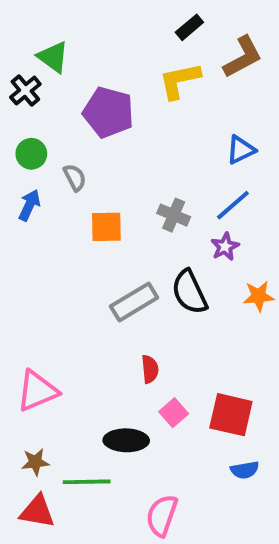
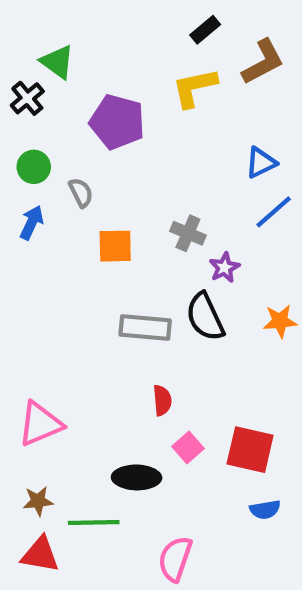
blue line: (233, 205) -> (274, 212), moved
purple star: (225, 247) -> (224, 268), moved
gray rectangle: (134, 302) -> (145, 328), turned 36

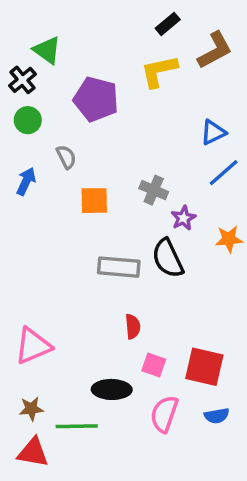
green circle: (34, 167) -> (28, 120), moved
orange star: (280, 321) -> (229, 239), moved
pink square: (188, 447) -> (154, 365), turned -30
pink semicircle: (175, 559) -> (164, 414), moved

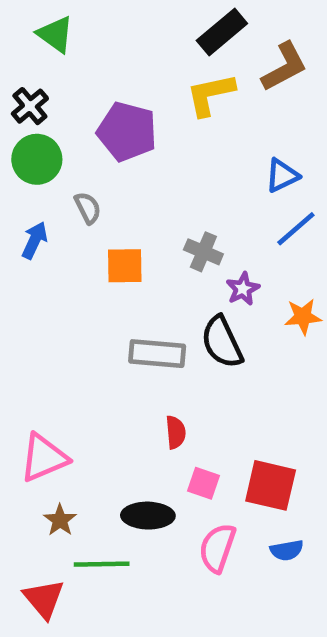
black rectangle: (168, 24) -> (222, 32), size x1.5
green triangle: (47, 50) -> (55, 34), moved
green circle: (28, 120) -> (37, 159), size x1.4
brown star: (31, 409) -> (60, 520), moved, turned -30
red triangle: (33, 452) -> (44, 599), turned 40

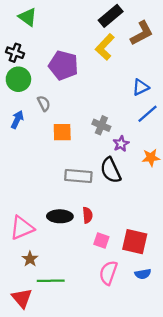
yellow L-shape: (210, 95) -> (105, 47), turned -35
black cross: (30, 106) -> (15, 53), turned -30
black ellipse: (148, 516) -> (60, 216), moved

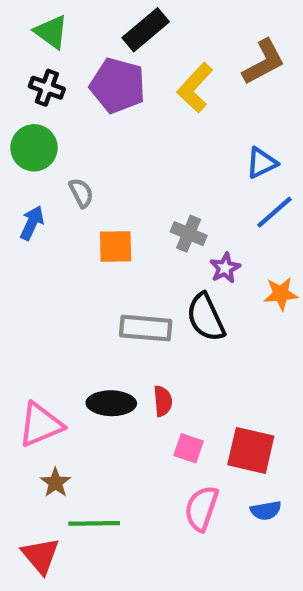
black rectangle: (111, 16) -> (146, 30), moved
black cross: (15, 53) -> (47, 88), moved
purple pentagon: (63, 65) -> (118, 86), moved

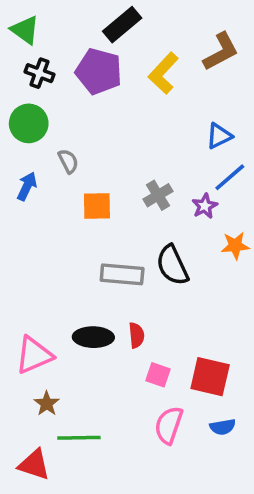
green triangle: (51, 32) -> (25, 30), moved
gray cross: (189, 234) -> (158, 195), turned 36
purple star: (225, 268) -> (205, 206), moved
red triangle: (40, 556) -> (34, 465), turned -32

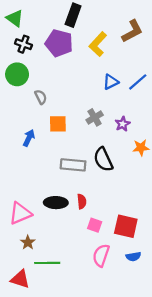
black rectangle: (122, 25) -> (73, 15), turned -30
blue triangle: (219, 136) -> (111, 82), moved
blue line: (230, 177) -> (138, 82), moved
blue arrow: (27, 186) -> (29, 138), moved

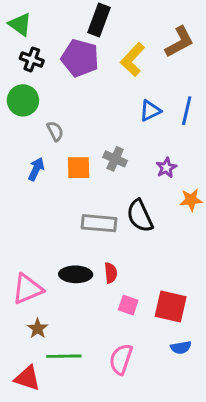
blue line: (138, 82) -> (187, 111), turned -36
gray cross: (95, 117) -> (115, 159), moved, turned -35
blue arrow: (29, 138) -> (36, 169), moved
pink semicircle: (101, 255) -> (121, 359), moved

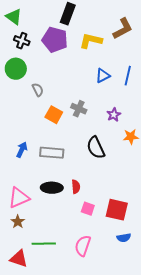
yellow L-shape: (133, 59) -> (91, 41), turned 60
orange square: (79, 168) -> (54, 115), turned 30
blue arrow: (36, 169) -> (22, 150), moved
gray rectangle: (99, 223) -> (52, 153), moved
brown star: (38, 328) -> (18, 222), moved

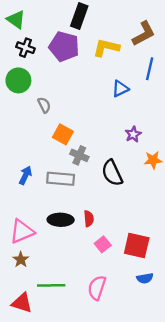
blue line: (128, 76) -> (150, 69), moved
gray cross: (79, 109) -> (79, 155), moved
pink square: (88, 209) -> (103, 244), turned 32

